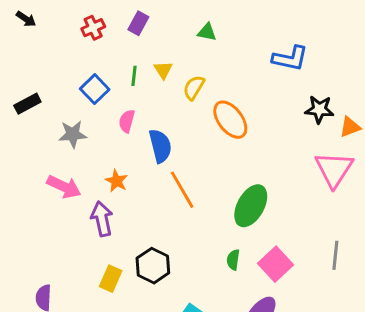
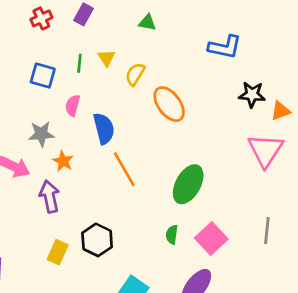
blue square: (95, 89) -> (43, 76), turned -30
gray star: (73, 134) -> (41, 134), moved

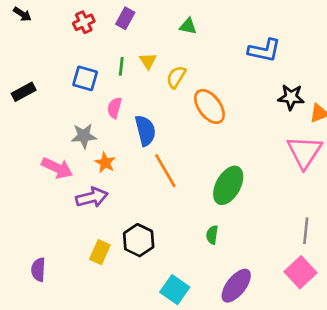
purple arrow: (50, 196) -> (92, 197), turned 88
pink square: (211, 239) -> (300, 272), moved

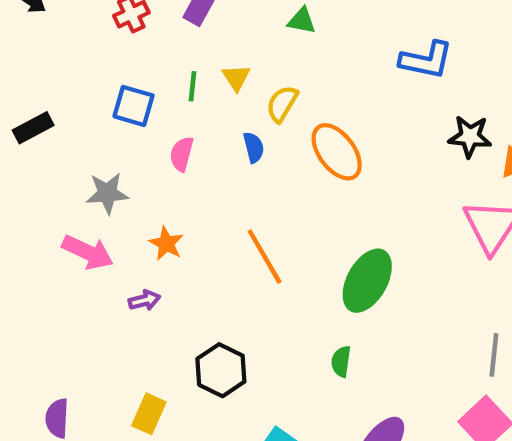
blue semicircle: (145, 131) -> (254, 147), moved, size x0.6
gray star: (84, 136) -> (107, 193), moved
purple arrow: (92, 197) -> (144, 300), size x0.6
yellow rectangle: (100, 252) -> (149, 414), moved

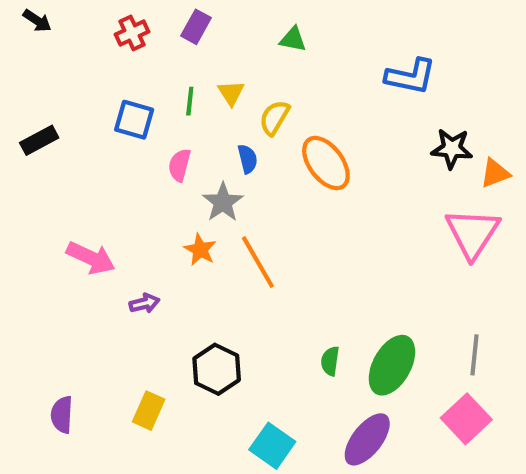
gray star: (107, 193) -> (223, 202), moved, turned -30
orange star: (166, 243) -> (200, 250), moved
green ellipse: (367, 281) -> (392, 365), moved

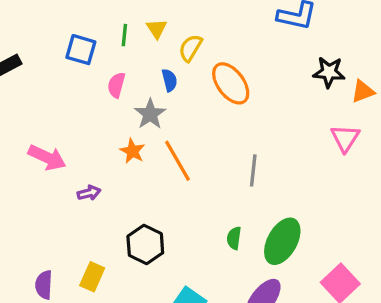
pink triangle: (472, 233) -> (345, 138), size x0.7
gray line: (474, 355) -> (253, 170), moved
purple semicircle: (62, 415) -> (44, 285), moved

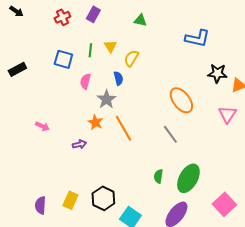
orange ellipse: (231, 83) -> (181, 100), moved
pink arrow: (47, 158) -> (42, 126), size x0.6
gray line: (253, 170) -> (170, 134), turned -42
purple arrow: (89, 193) -> (79, 144), moved
black hexagon: (145, 245) -> (103, 198), moved

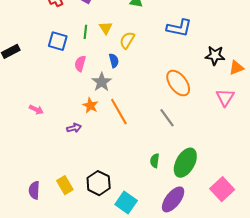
blue L-shape: (197, 38) -> (179, 28), moved
yellow rectangle: (70, 200) -> (65, 185), turned -54

